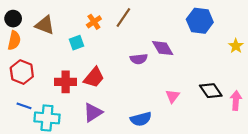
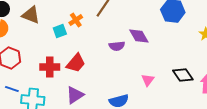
orange cross: (94, 22) -> (76, 20), moved

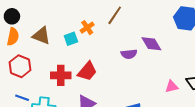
brown triangle: (31, 15) -> (41, 36), moved
pink triangle: (148, 80) -> (172, 87), moved, turned 40

